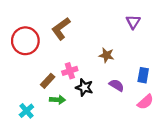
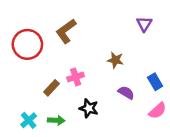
blue rectangle: (143, 75) -> (155, 82), turned -40
black star: (84, 87) -> (89, 108), moved
green arrow: (58, 100) -> (56, 120), moved

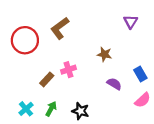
black star: (89, 108) -> (80, 111), moved
green arrow: (56, 120) -> (51, 109), turned -64

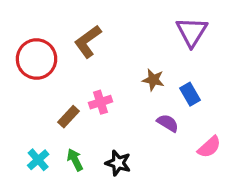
purple triangle: (131, 22) -> (192, 32), size x1.5
blue rectangle: (140, 74) -> (190, 94), moved
green arrow: (51, 109) -> (75, 160), turned -56

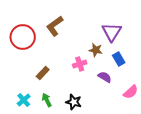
purple triangle: (192, 32) -> (112, 32), moved
pink cross: (101, 102) -> (80, 64), moved

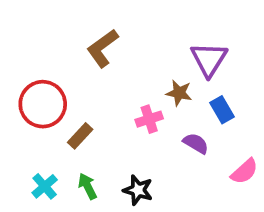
red circle: (23, 37) -> (43, 104), moved

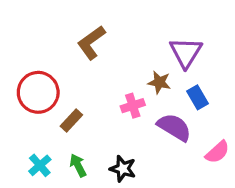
purple semicircle: (196, 143) -> (174, 127), size x1.5

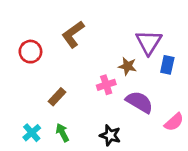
red circle: (38, 92) -> (30, 52), moved, size x0.7
blue rectangle: (197, 97) -> (167, 65), moved, turned 42
black star: (123, 169) -> (110, 135), moved

